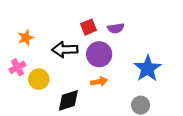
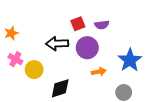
orange star: (26, 38) -> (11, 33), moved
pink cross: (17, 67) -> (15, 59), turned -32
orange arrow: (99, 81) -> (99, 72), moved

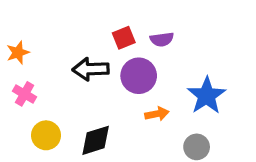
yellow circle: (34, 70) -> (46, 135), moved

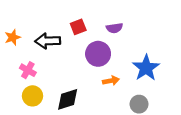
red square: (124, 38) -> (78, 27), moved
black arrow: (91, 69) -> (48, 41), moved
pink cross: (25, 94) -> (28, 70), moved

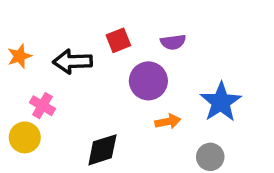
yellow circle: (33, 96) -> (25, 137), moved

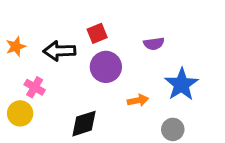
purple semicircle: (173, 42) -> (154, 44), moved
purple circle: (148, 81) -> (106, 67), moved

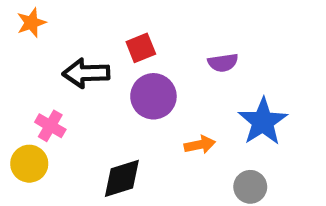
orange star: (16, 47) -> (31, 23), moved

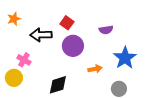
orange star: (31, 23) -> (14, 19), moved
red square: (141, 48) -> (67, 23), turned -32

